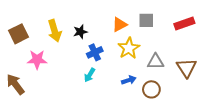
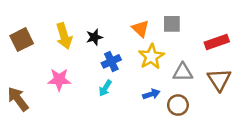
red rectangle: (184, 23) -> (217, 42), moved
orange triangle: (119, 25) -> (140, 29), turned -49
pink star: (37, 60) -> (59, 80), moved

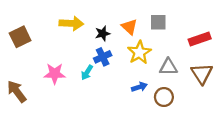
yellow arrow: (64, 36) -> (71, 23), moved, turned -70
black star: (94, 37) -> (103, 33), moved
cyan arrow: (105, 88) -> (87, 72), moved

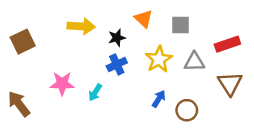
orange triangle: (129, 27) -> (144, 19), moved
gray triangle: (168, 67) -> (194, 62), moved
cyan arrow: (87, 72) -> (95, 92), moved
blue arrow: (139, 87) -> (159, 99), turned -40

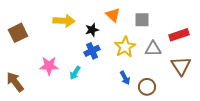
blue arrow: (159, 99) -> (125, 78), turned 120

